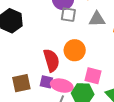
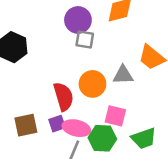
gray triangle: (97, 19) -> (123, 75), moved
purple square: (46, 82) -> (57, 124), turned -32

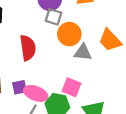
orange circle: (92, 84) -> (69, 34), moved
red semicircle: (63, 97) -> (28, 48), moved

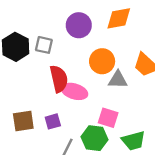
gray square: (53, 17) -> (44, 45), moved
pink ellipse: (36, 93) -> (74, 91), moved

